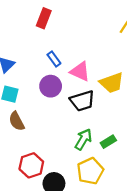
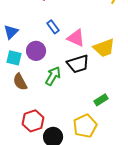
purple circle: (51, 86) -> (36, 51), moved
green arrow: (83, 139) -> (53, 76), moved

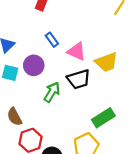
brown semicircle: (20, 82) -> (14, 117), moved
green rectangle: (101, 100) -> (103, 118), size x1.5

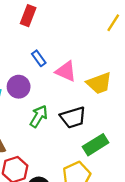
black trapezoid: (79, 79) -> (73, 117), moved

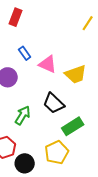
green arrow: (39, 116) -> (23, 115), moved
black trapezoid: (73, 117) -> (54, 103), turned 60

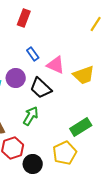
black trapezoid: (54, 103) -> (41, 88), moved

